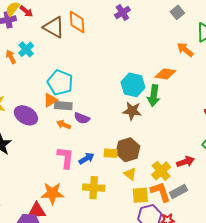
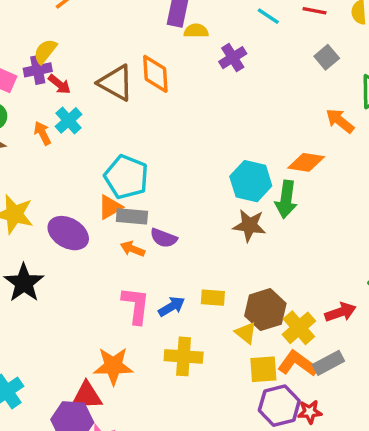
red arrow: (26, 11) -> (59, 84), moved
brown hexagon: (128, 150) -> (265, 310), moved
orange L-shape: (160, 192) -> (298, 364), turned -35

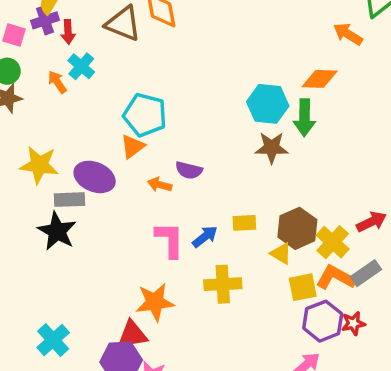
red arrow: (59, 84) -> (68, 32), turned 55
gray rectangle: (132, 216) -> (69, 200), moved

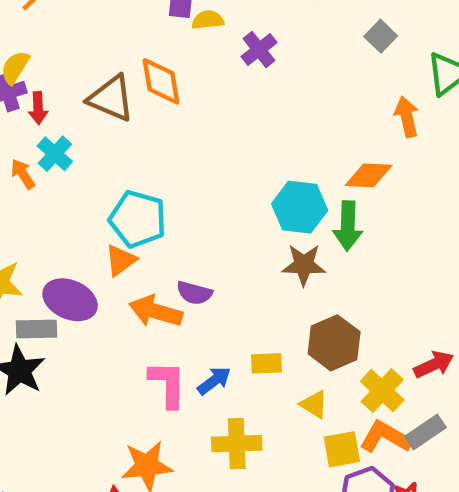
orange arrow: (348, 34) -> (407, 117), turned 44
orange arrow: (160, 185) -> (156, 311), size x1.6
brown hexagon: (297, 228) -> (334, 343), moved

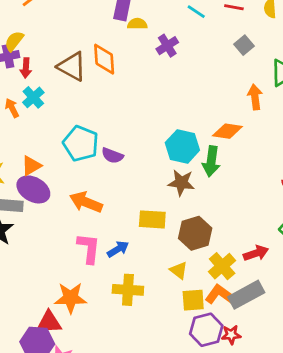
orange triangle: (121, 260) -> (31, 166), moved
purple semicircle: (194, 293) -> (112, 156), moved
yellow rectangle: (266, 363) -> (152, 219), moved, size x1.4
gray rectangle: (425, 432) -> (246, 295), size x1.4

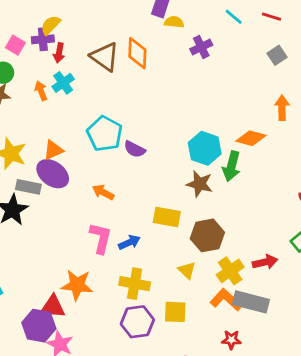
orange arrow: (86, 202) -> (103, 192), size x0.7
gray rectangle: (246, 295) -> (251, 302), turned 36
yellow square: (193, 300) -> (175, 312), moved
purple hexagon: (206, 330) -> (137, 322), moved

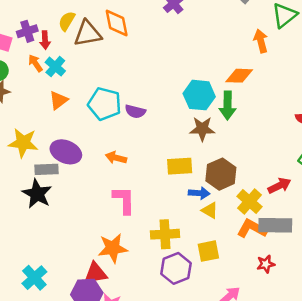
yellow semicircle: (51, 25) -> (67, 21), moved
brown triangle: (105, 57) -> (88, 34), turned -32
orange arrow: (41, 91) -> (35, 63), moved
orange triangle: (53, 150) -> (58, 100), moved
blue arrow: (129, 242) -> (199, 193), moved, turned 42

